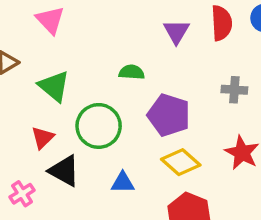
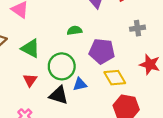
yellow diamond: (181, 162) -> (115, 78), turned 30
black triangle: (64, 171) -> (59, 95), moved
blue triangle: (123, 183) -> (80, 84), moved

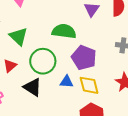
green semicircle: (75, 31) -> (64, 31), size x1.6
blue triangle: (80, 84) -> (67, 82), moved

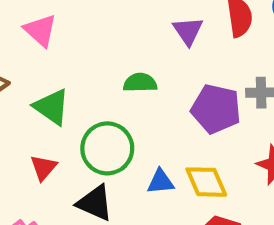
green semicircle: (64, 31) -> (140, 83), size x0.7
purple pentagon: (84, 58) -> (216, 109), moved

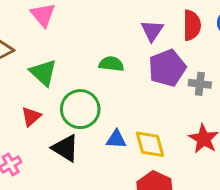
purple pentagon: (216, 109) -> (167, 68), moved, turned 30

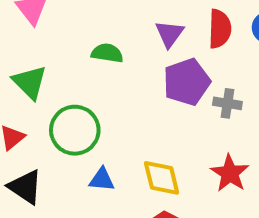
green semicircle: (111, 64) -> (107, 53), moved
blue triangle: (116, 139) -> (102, 180), moved
black triangle: (65, 148) -> (25, 187), moved

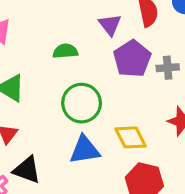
green circle: (75, 130) -> (82, 103), moved
blue triangle: (102, 180) -> (85, 150), size x1.5

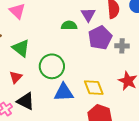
green semicircle: (65, 51) -> (69, 25), moved
green circle: (82, 103) -> (52, 66), moved

